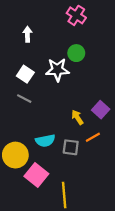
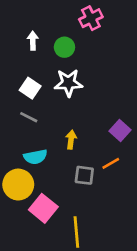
pink cross: (76, 15) -> (91, 18), turned 30
green circle: (76, 53) -> (64, 47), moved
yellow arrow: (77, 117) -> (71, 140), moved, turned 40
cyan semicircle: (45, 141) -> (35, 157), moved

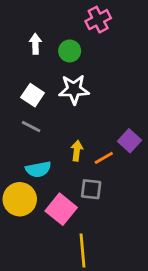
orange line: (111, 163) -> (104, 158), moved
pink square: (43, 208) -> (61, 209), moved

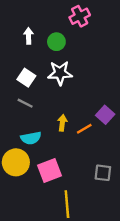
gray square: (91, 189) -> (103, 173), moved
pink square: (61, 209) -> (49, 170), turned 30

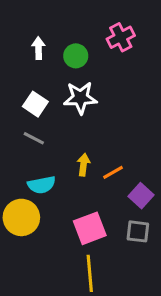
pink cross: (80, 16) -> (121, 37), moved
purple square: (105, 115) -> (141, 196), moved
pink square: (49, 170) -> (90, 228), moved

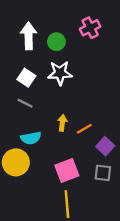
white arrow: (38, 48) -> (29, 36), size x1.6

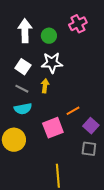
yellow arrow: (62, 123) -> (45, 86), moved
cyan semicircle: (31, 138) -> (23, 109), moved
pink square: (67, 171) -> (53, 128), moved

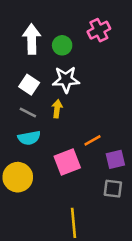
purple square: (91, 126) -> (115, 159), turned 35

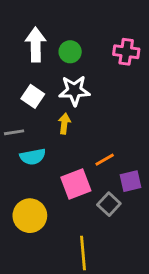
pink cross: (99, 30) -> (126, 52), moved, turned 35
gray line: (28, 113) -> (14, 132), moved, turned -36
yellow circle: (18, 177) -> (30, 216), moved
gray square: (113, 189) -> (109, 204), moved, turned 36

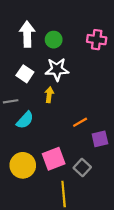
cyan semicircle: (33, 157) -> (25, 120), turned -36
pink square: (76, 184) -> (54, 159), moved
gray square: (109, 204) -> (82, 168), moved

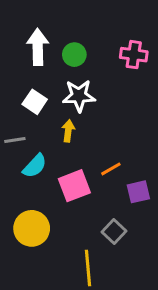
pink square: (54, 159) -> (74, 186), moved

